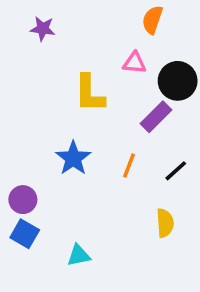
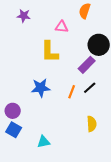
pink triangle: (134, 63) -> (62, 27), moved
blue star: (73, 158) -> (41, 88), turned 30
black line: (176, 171) -> (90, 88), moved

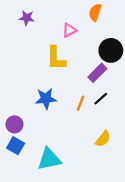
pink triangle: (62, 27) -> (69, 30), turned -32
yellow semicircle: (92, 124) -> (103, 139), turned 42
cyan triangle: (44, 142) -> (49, 159), size x1.6

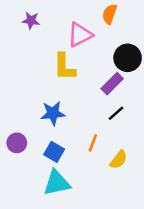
pink triangle: (69, 30) -> (80, 35), size x1.5
orange line: (81, 103) -> (93, 143), moved
blue square: (16, 146) -> (54, 152), moved

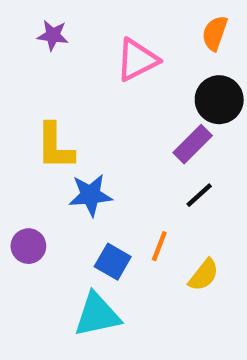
orange semicircle: (110, 14) -> (215, 33), moved
yellow L-shape: (64, 67) -> (55, 146), moved
blue square: (54, 152) -> (113, 262), moved

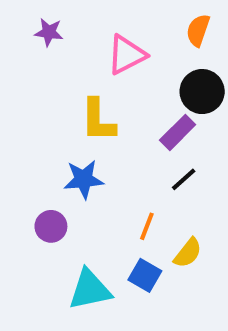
yellow L-shape: (55, 146) -> (98, 120), moved
purple circle: (28, 246) -> (51, 226), moved
blue square: (113, 262) -> (145, 275), moved

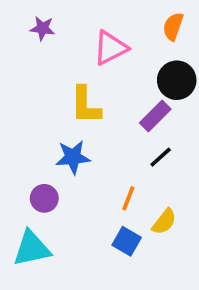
cyan triangle: (90, 290) -> (32, 248), moved

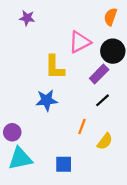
pink triangle: (110, 48) -> (80, 42), moved
purple circle: (44, 198) -> (12, 132), moved
blue square: (127, 241) -> (64, 164), moved, turned -30

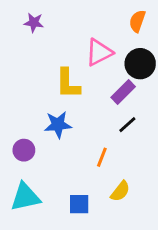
purple circle: (12, 132) -> (24, 150), moved
yellow semicircle: (105, 141) -> (120, 191), moved

